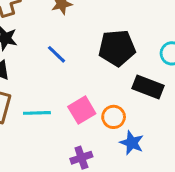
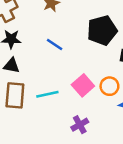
purple cross: (81, 158) -> (80, 125), moved

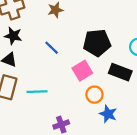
pink square: (83, 85) -> (82, 71), moved

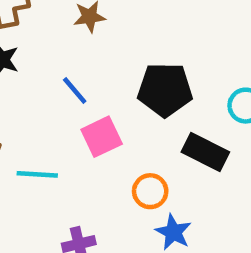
pink square: (82, 71) -> (102, 137), moved

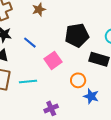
blue line: (75, 91) -> (30, 43), moved

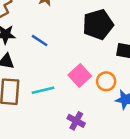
pink square: (53, 60) -> (80, 75), moved
purple cross: (51, 108) -> (76, 121), turned -32

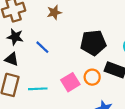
orange circle: (106, 81) -> (92, 77), moved

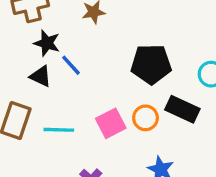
black star: (15, 37) -> (47, 43), moved
black triangle: (12, 59) -> (41, 76), moved

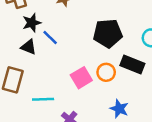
black star: (47, 43) -> (32, 23), turned -30
cyan line: (59, 130) -> (43, 99), moved

